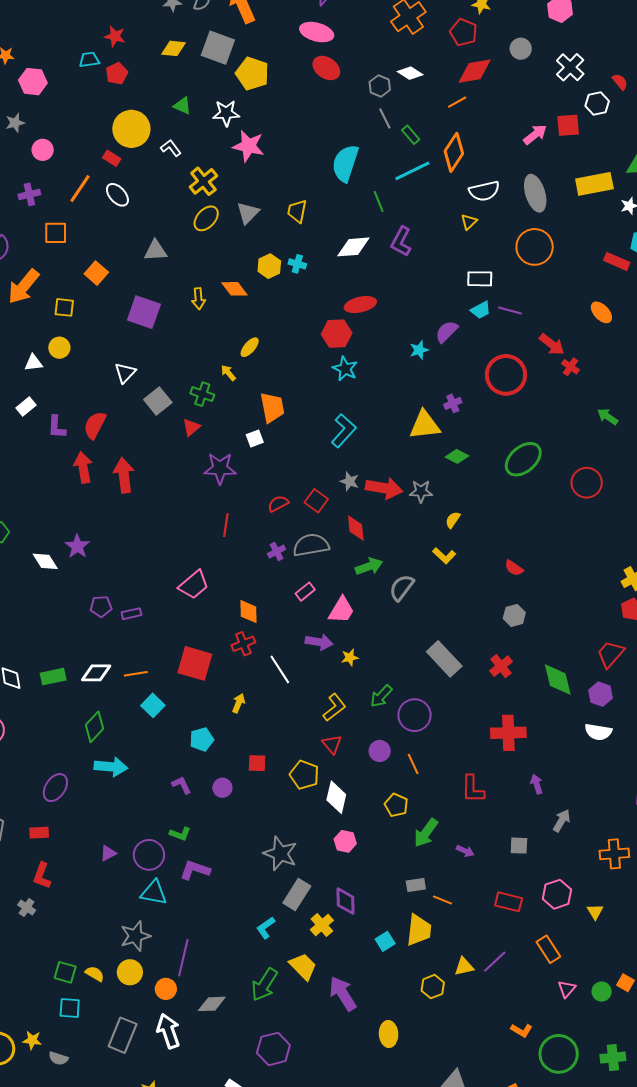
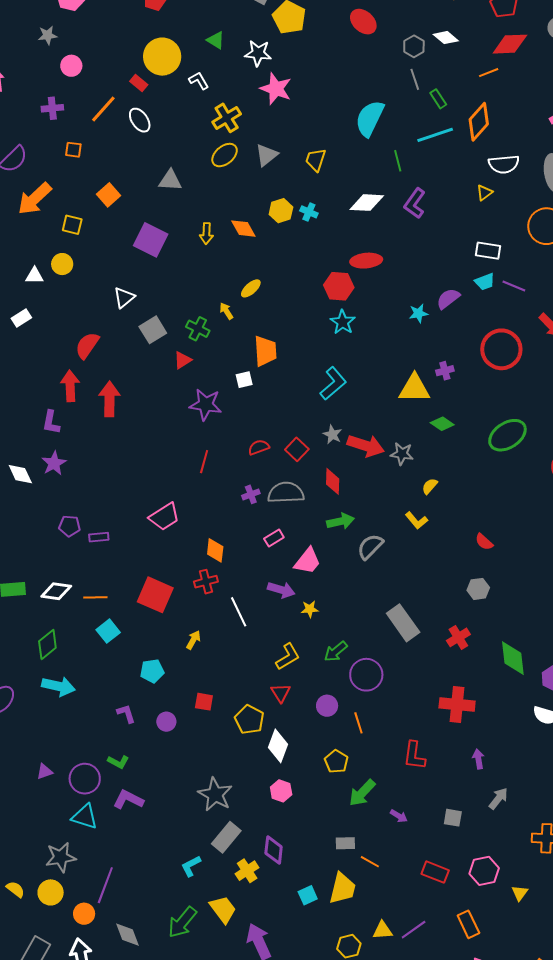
orange square: (56, 233) -> (73, 150), size x0.7
purple L-shape: (57, 427) -> (51, 422), moved
gray diamond: (212, 1004) -> (128, 935), turned 64

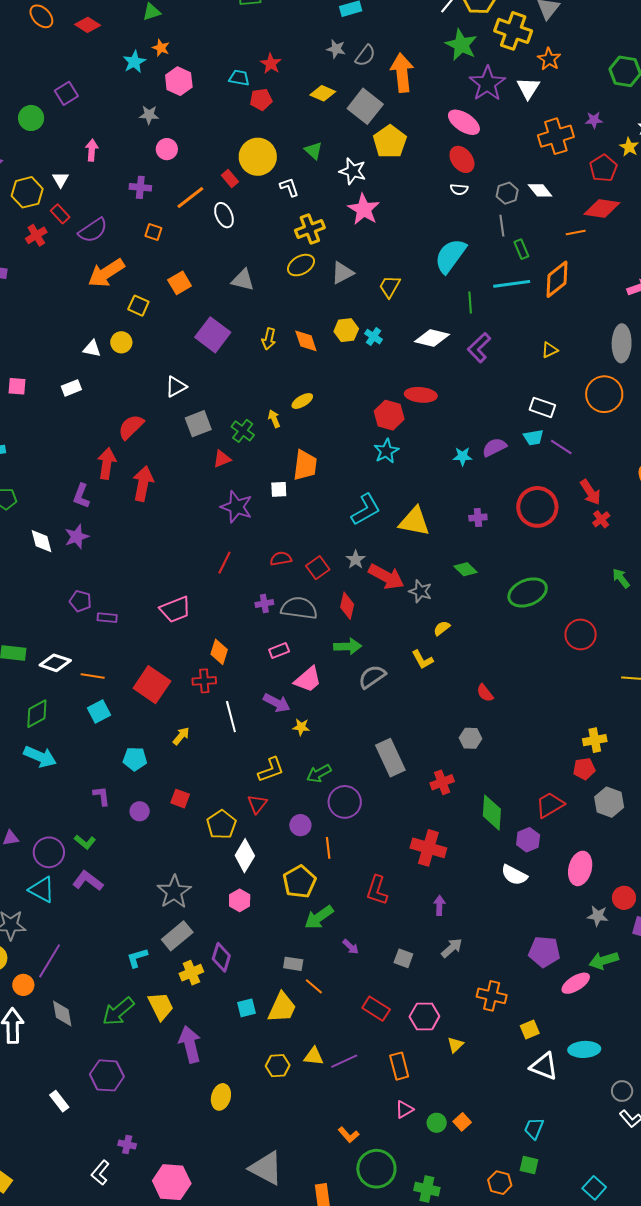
white semicircle: (504, 164) -> (459, 189), moved, size x0.6
yellow triangle: (414, 388) -> (414, 521), moved
yellow pentagon: (336, 761) -> (299, 882), size x1.4

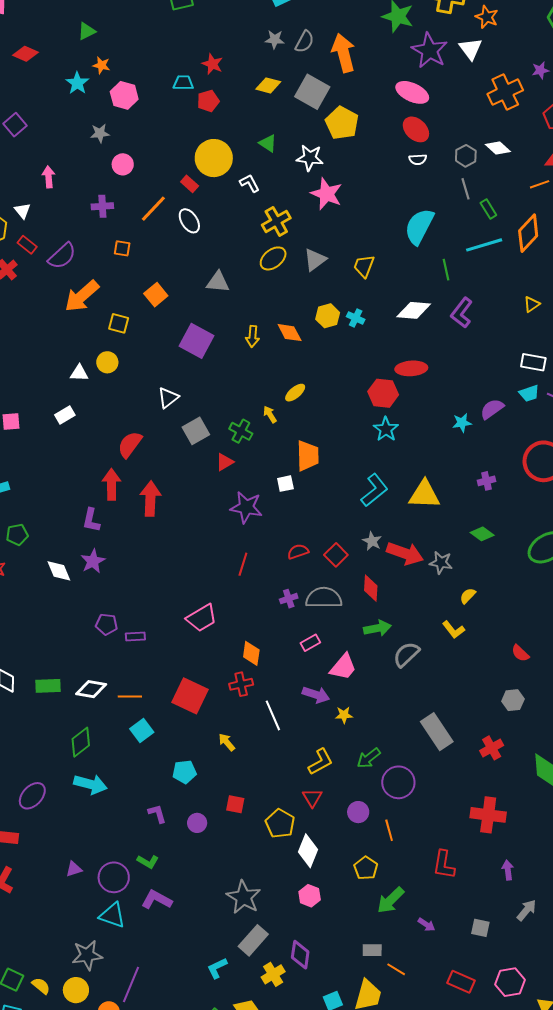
yellow arrow: (181, 736) -> (227, 742), turned -72
yellow pentagon: (299, 882) -> (366, 868), size x0.7

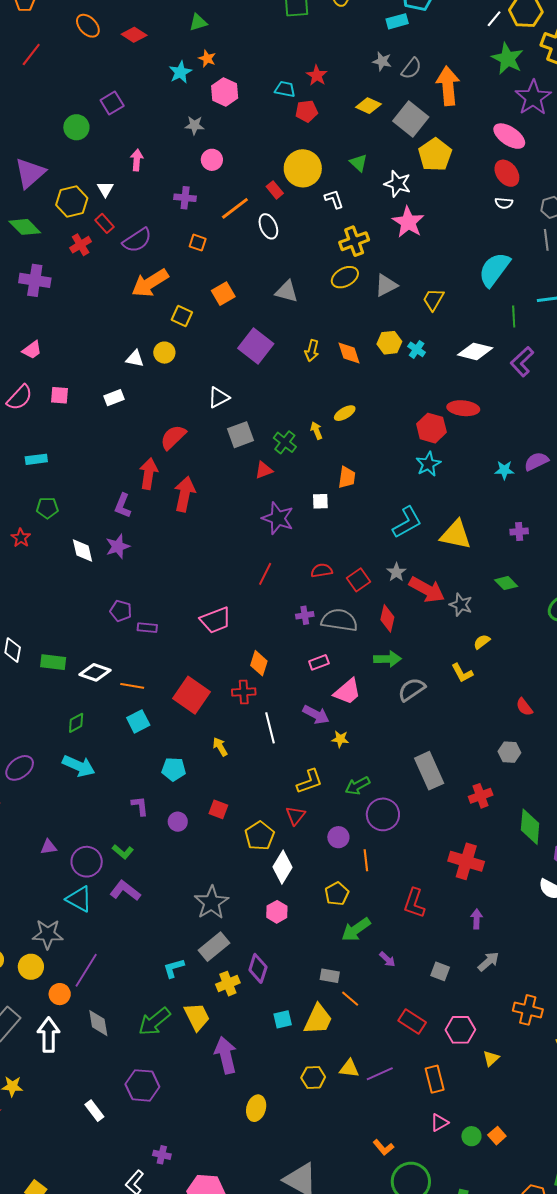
orange trapezoid: (308, 456) -> (347, 477), size x0.7
green diamond: (81, 742) -> (76, 723), size x0.7

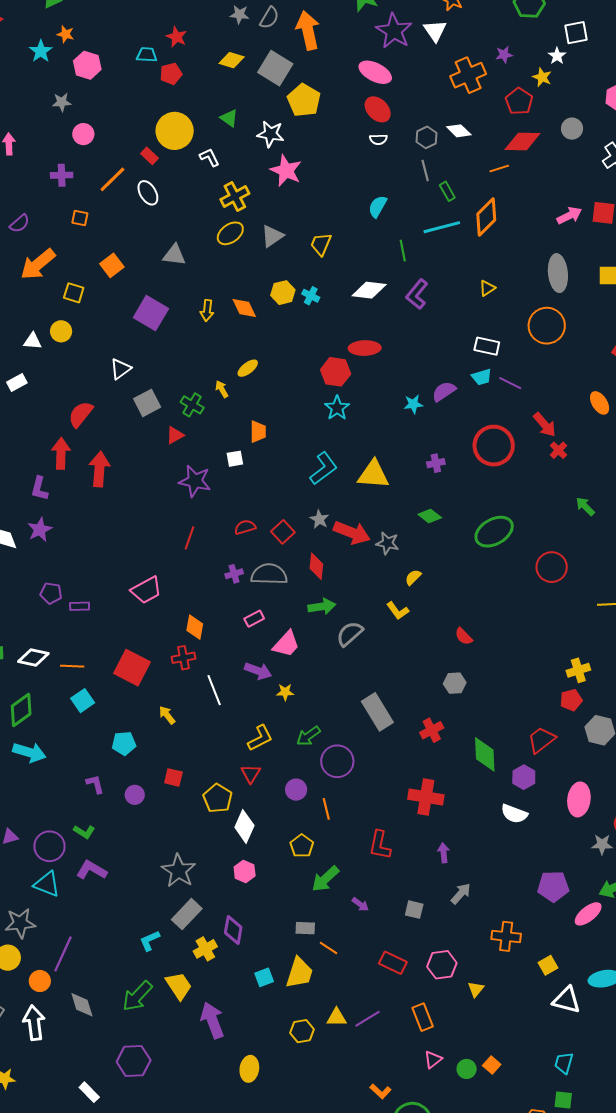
purple semicircle: (137, 240) -> (20, 223), size x0.7
cyan semicircle: (494, 269) -> (378, 206), size x0.6
green diamond: (76, 723) -> (21, 710), size x1.6

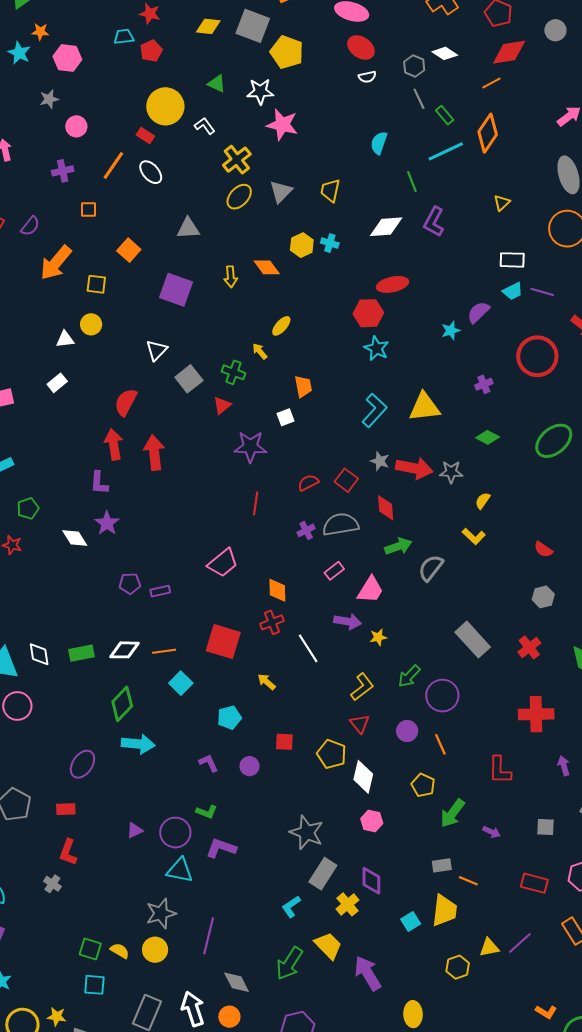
orange circle: (40, 981) -> (229, 1017), moved

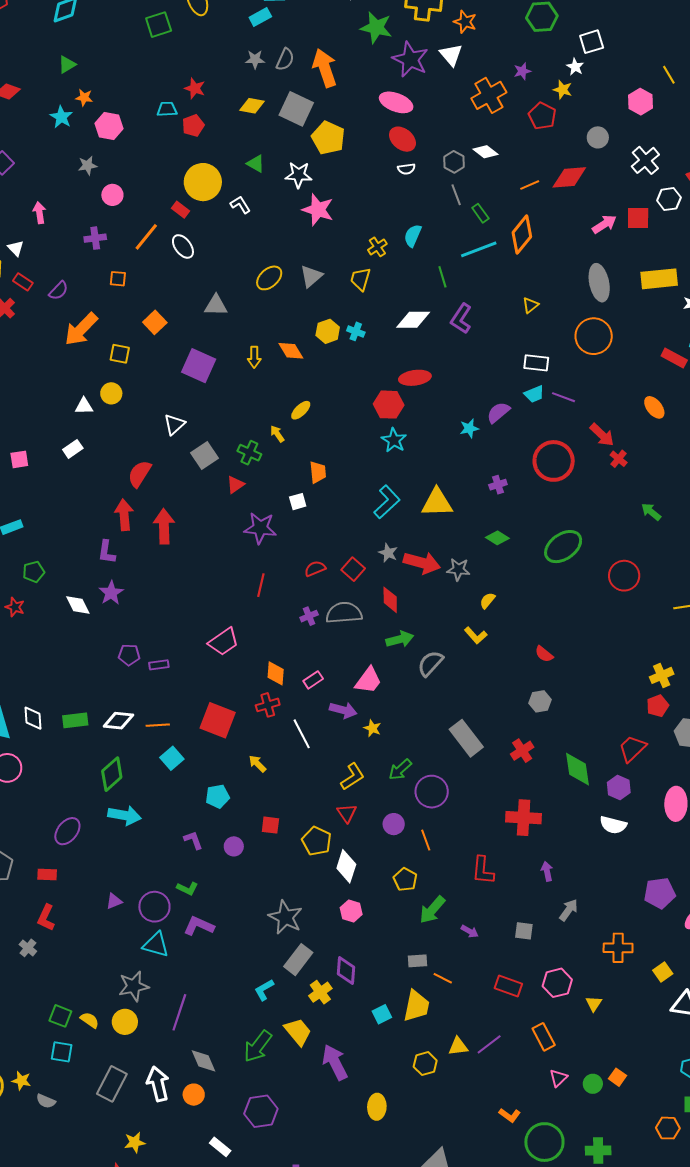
red diamond: (509, 52) -> (569, 177), moved
yellow cross: (237, 160) -> (377, 247), moved, size x0.7
pink rectangle: (334, 571) -> (313, 680), moved
yellow star: (378, 637) -> (372, 728), turned 30

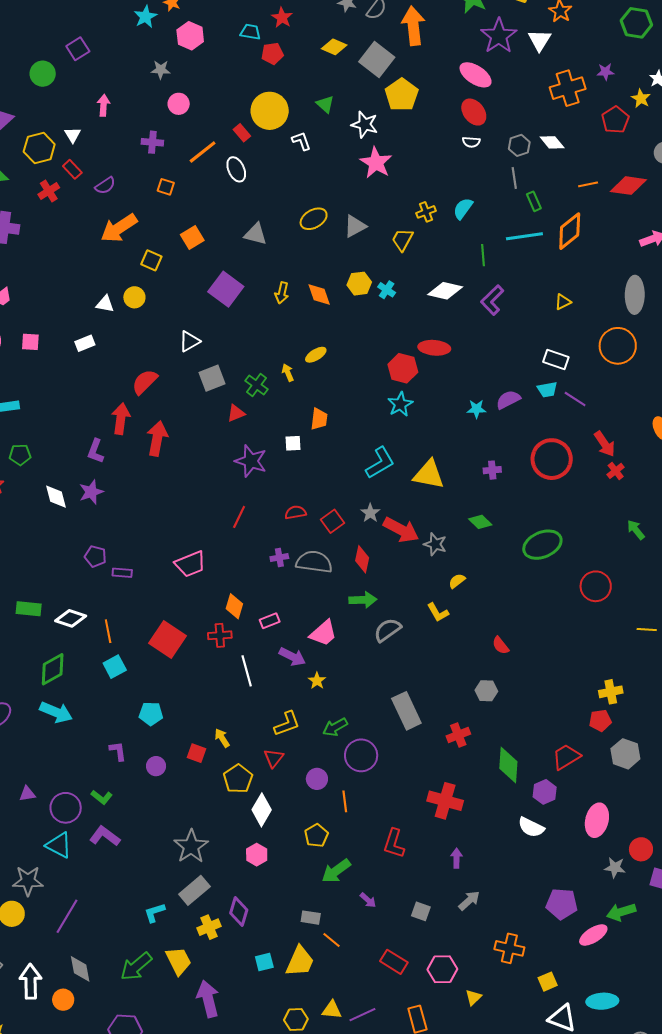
orange line: (158, 725) -> (108, 631), turned 70
yellow arrow: (257, 764) -> (222, 738), moved

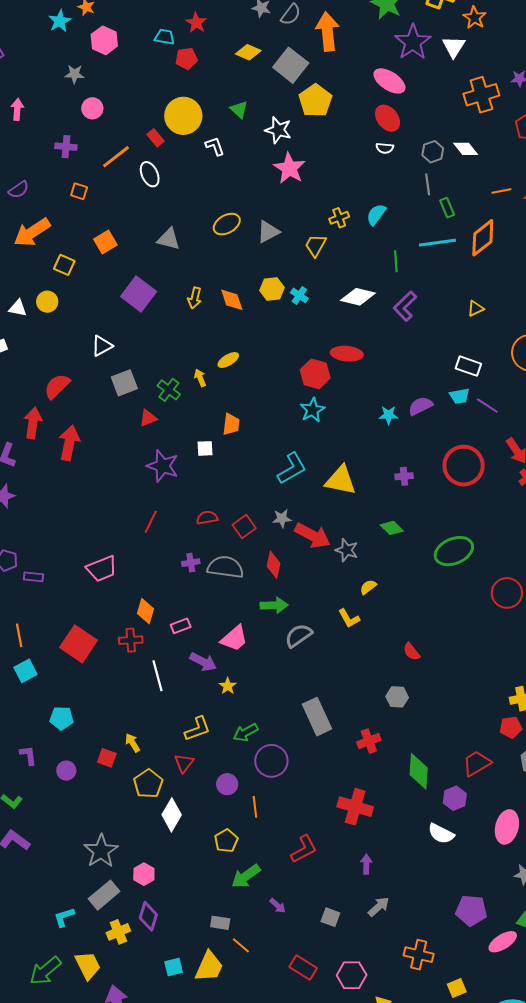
gray star: (370, 513) -> (282, 518), turned 30
red L-shape: (394, 843) -> (304, 849), turned -136
pink hexagon: (257, 855) -> (144, 874), moved

